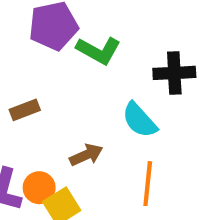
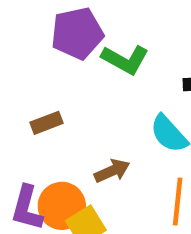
orange circle: (39, 188) -> (62, 206), size x1.4

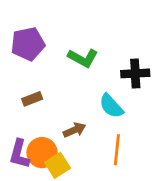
purple pentagon: (77, 33) -> (28, 44), moved

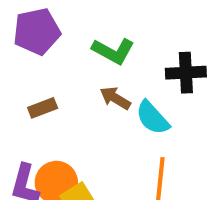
brown arrow: (74, 130) -> (115, 98), moved, turned -125

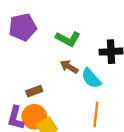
brown rectangle: (43, 108) -> (34, 91), moved

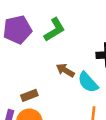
green L-shape: (68, 39) -> (54, 30), moved, turned -60

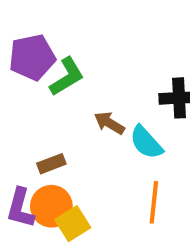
green L-shape: (54, 30) -> (67, 77), moved

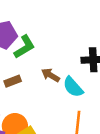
brown rectangle: (51, 164) -> (13, 81), moved

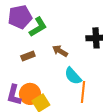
cyan semicircle: (73, 87) -> (73, 76), moved

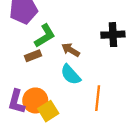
green L-shape: (38, 27) -> (45, 36), moved
cyan semicircle: (73, 76) -> (71, 75), moved

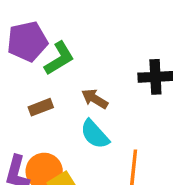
green L-shape: (45, 36) -> (59, 58), moved

